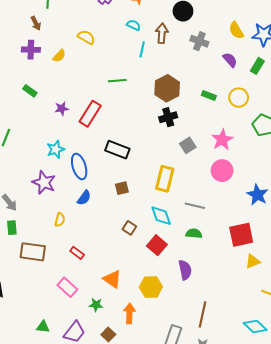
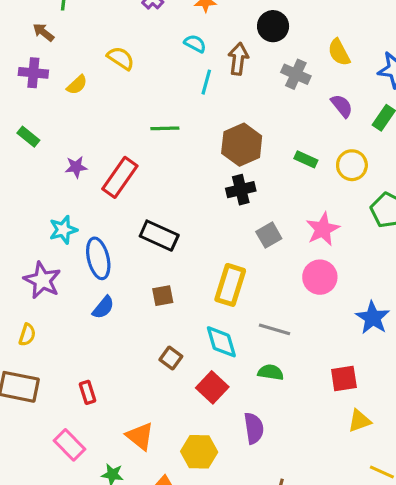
brown arrow: (36, 23) -> (43, 32), turned 152
yellow semicircle: (236, 30) -> (339, 52), moved
yellow semicircle: (60, 220) -> (27, 335), moved
red square: (241, 235) -> (344, 378), size x0.7
red rectangle: (77, 253) -> (88, 392), turned 32

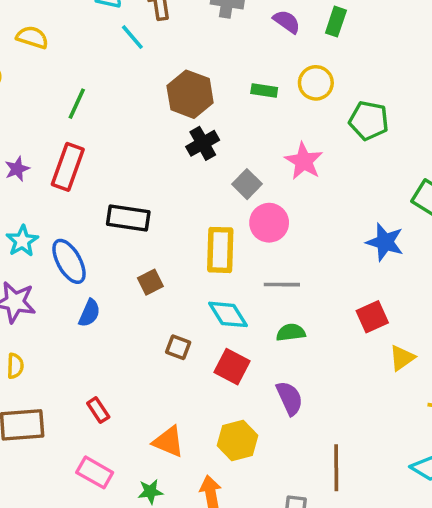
cyan line: (206, 82) -> (132, 37), turned -40
green line: (165, 128) -> (77, 104), moved, turned -48
pink circle: (320, 277) -> (269, 223), moved

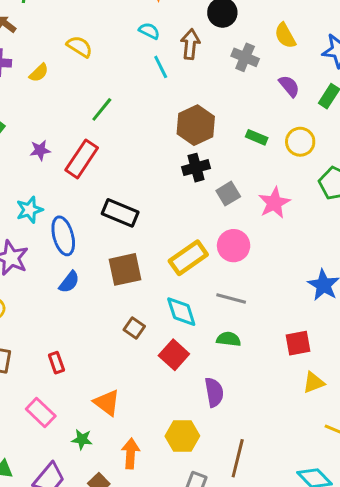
gray square: (247, 184) -> (228, 194), moved
yellow rectangle: (220, 250) -> (188, 258), turned 39
brown square: (150, 282) -> (125, 269), size x1.6
yellow hexagon: (238, 440) -> (182, 436), moved

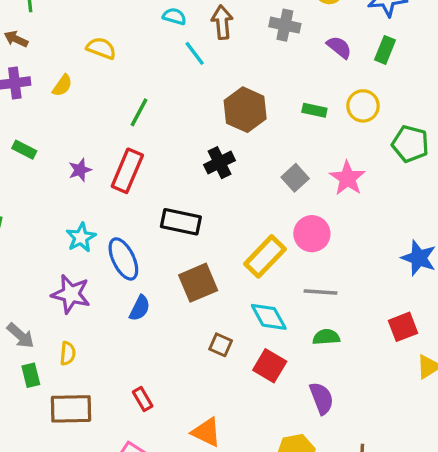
black cross: (196, 168) -> (219, 163), moved

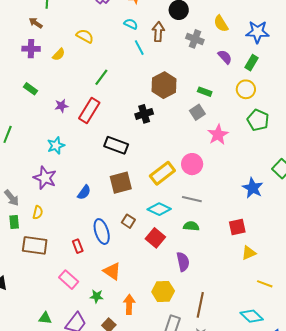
yellow circle: (363, 106) -> (246, 89), moved
gray square: (295, 178) -> (197, 112), moved
blue ellipse: (123, 259) -> (102, 232), moved
cyan diamond: (269, 317) -> (159, 209), turned -45

